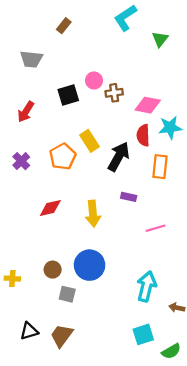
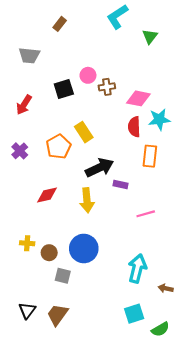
black arrow: (119, 157) -> (100, 168), moved, turned 36
yellow cross: (12, 279) -> (27, 243), moved
black triangle: (29, 331) -> (27, 310), turned -36

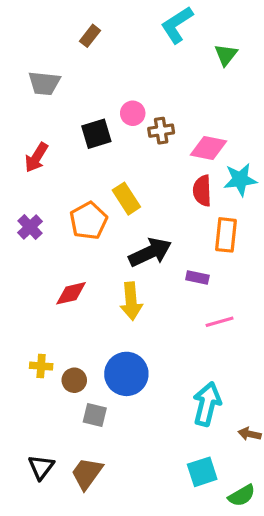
purple rectangle: (120, 184) -> (197, 278), moved

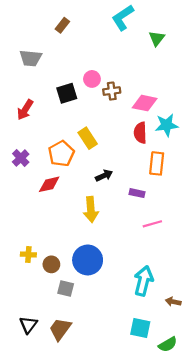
black arrow: (150, 252) -> (104, 176), size x0.6
red diamond: (71, 293) -> (49, 184), moved
cyan square: (202, 472) -> (140, 328), turned 30

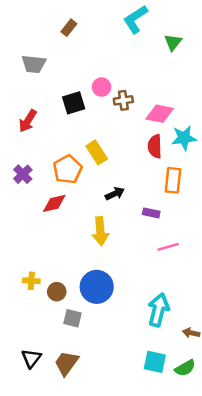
green semicircle: (168, 344) -> (185, 368), moved

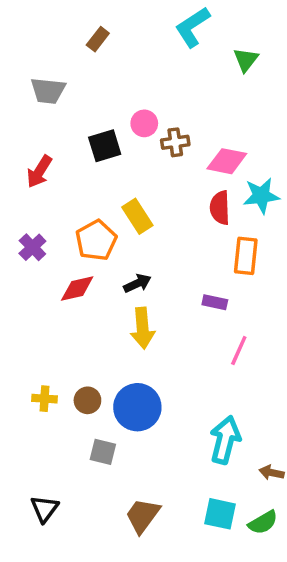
black arrow: (115, 194) -> (137, 283), moved
pink line: (168, 247) -> (239, 350), turned -50
brown circle: (57, 292) -> (87, 400), moved
brown trapezoid: (66, 363) -> (143, 516), moved

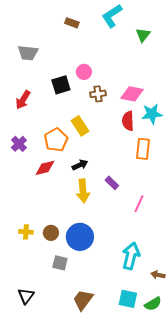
brown rectangle: (98, 39) -> (72, 23), moved, turned 72
brown cross: (175, 142) -> (98, 94), moved
purple rectangle: (215, 302) -> (112, 183), moved, turned 32

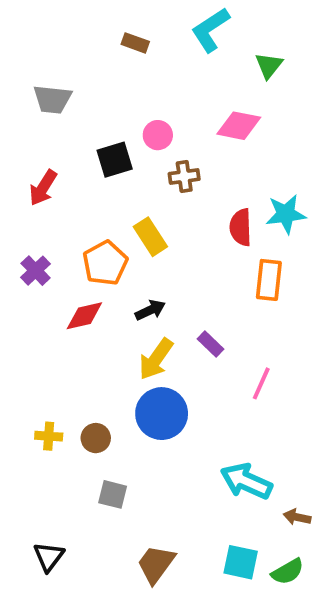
pink diamond: (132, 94) -> (239, 126), moved
yellow arrow: (83, 191) -> (156, 359), turned 40
blue circle: (80, 237) -> (162, 414), moved
cyan arrow: (131, 256) -> (246, 481), turned -80

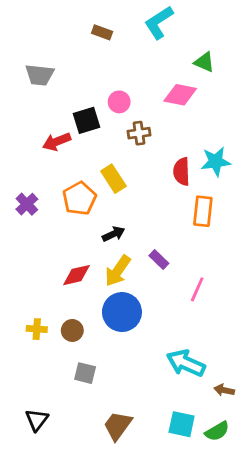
green triangle: (269, 65) -> (204, 62), moved, turned -45
red arrow: (43, 188) -> (57, 142), moved, turned 36
red diamond: (84, 316) -> (77, 275), moved

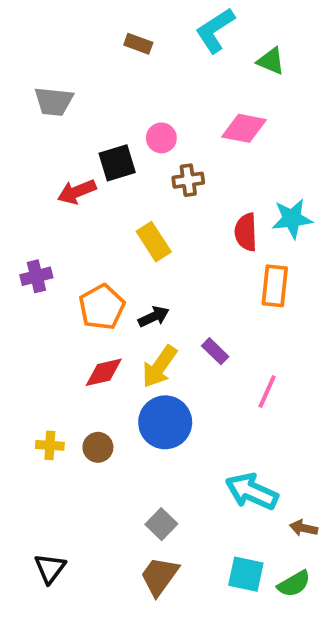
green triangle: (204, 62) -> (271, 61), moved
orange pentagon: (79, 198) -> (102, 307), moved
purple cross: (27, 204) -> (36, 276), turned 30
gray square: (85, 373) -> (161, 524), moved, turned 30

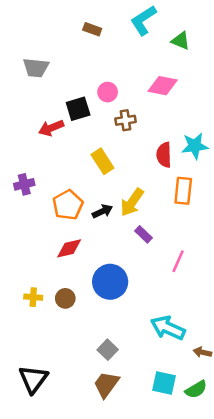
yellow arrow: (159, 367) -> (132, 202), moved
black triangle: (50, 568) -> (33, 379), size x1.4

